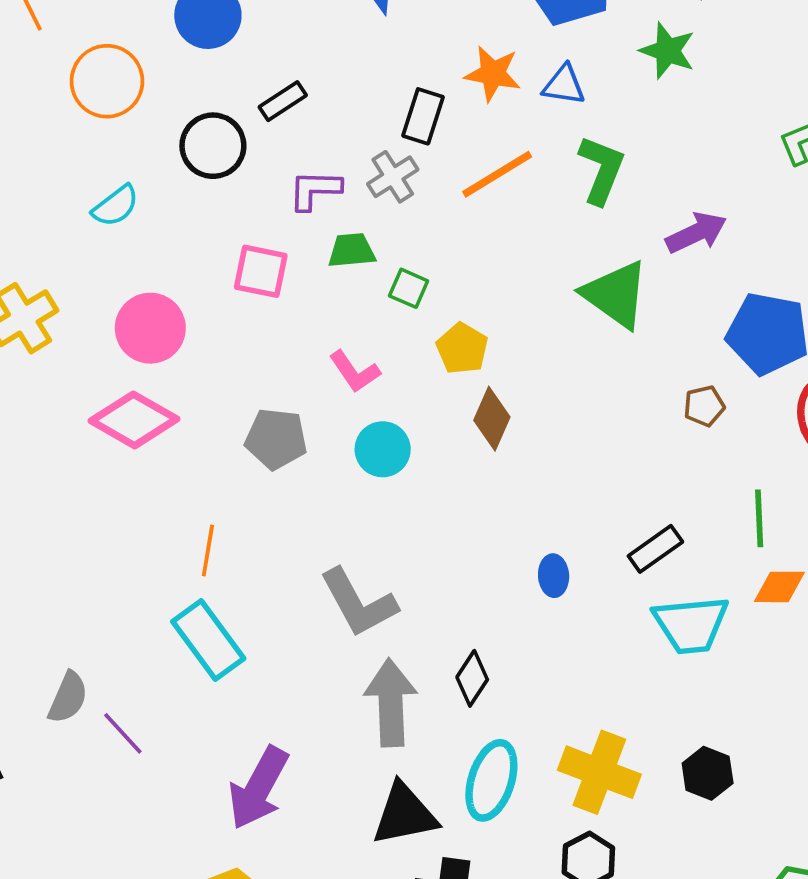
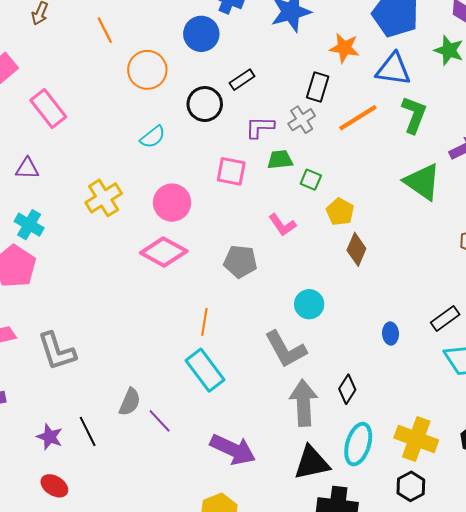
orange star: (493, 74) -> (344, 48), moved
blue triangle: (564, 85) -> (393, 69), size x1.5
cyan circle: (383, 449) -> (309, 304), moved
purple arrow: (259, 788) -> (233, 449), turned -93

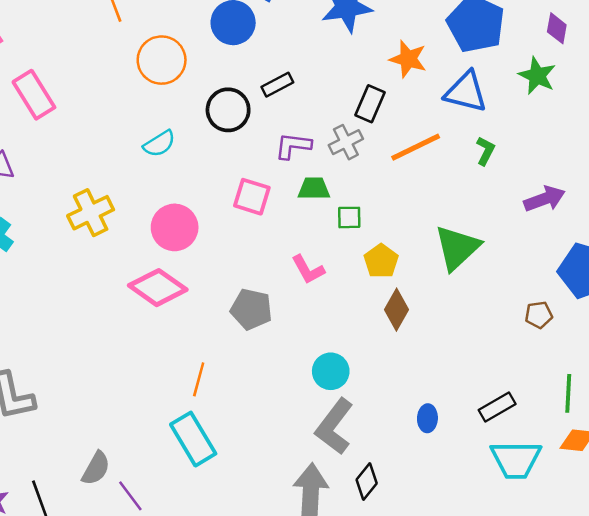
green L-shape: (414, 115) -> (485, 151), size x0.6
green square: (311, 180) -> (349, 217), turned -30
green triangle: (422, 182) -> (457, 248), moved, turned 36
gray L-shape: (286, 349) -> (334, 427), moved, turned 60

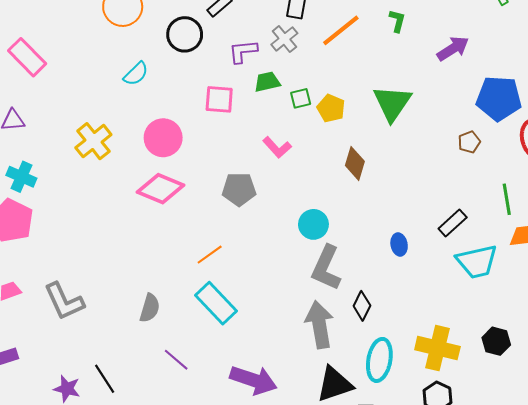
yellow pentagon: (381, 261) -> (331, 108), moved
orange line: (199, 379) -> (210, 255), turned 52
gray semicircle: (96, 468) -> (150, 308), moved

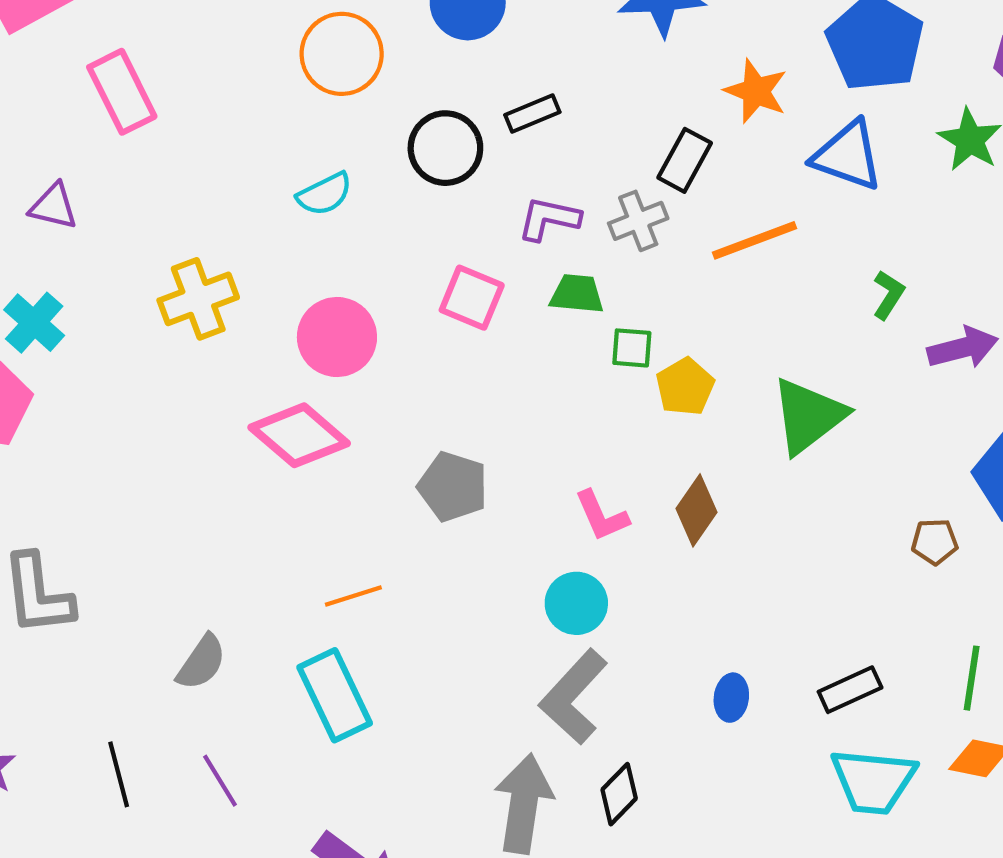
green L-shape: (397, 21) -> (888, 295), moved
pink L-shape: (277, 147) -> (602, 516), moved
black line: (105, 379) -> (119, 774), moved

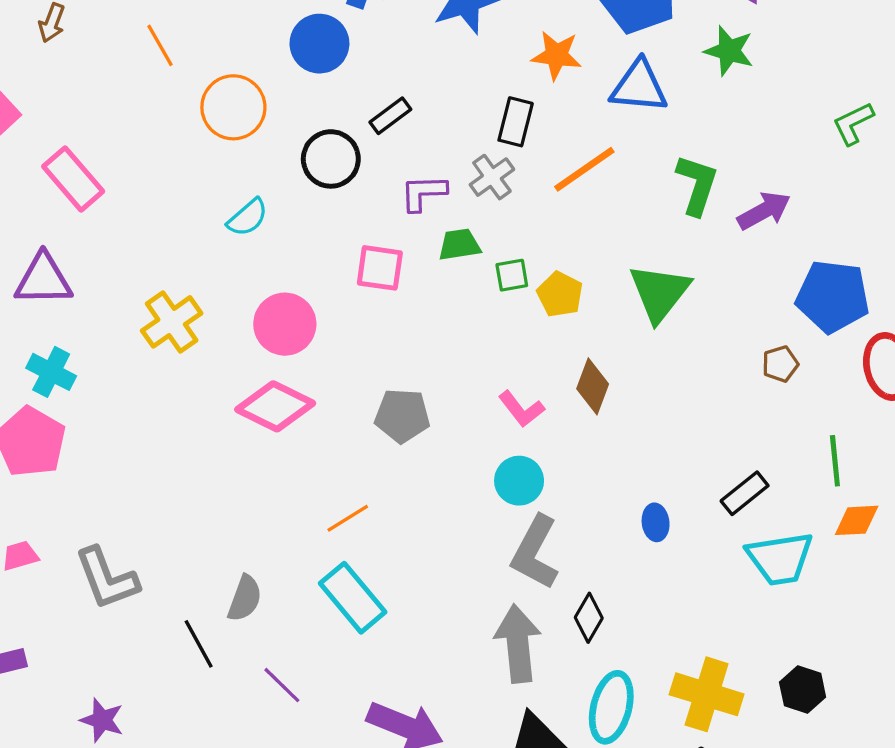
purple triangle: (54, 206) -> (43, 280), size x1.5
green L-shape: (888, 295) -> (697, 185), size x1.6
black line: (119, 774) -> (199, 644), moved

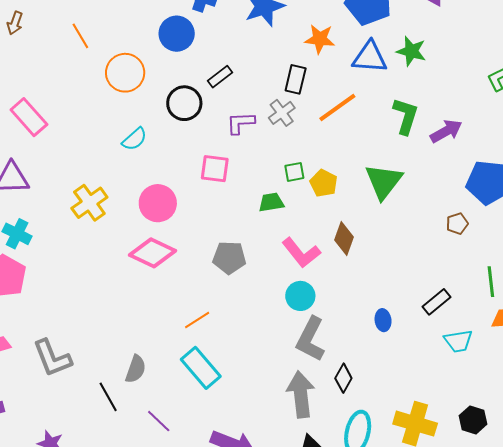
green star: (729, 51) -> (411, 51), moved
green trapezoid: (459, 245) -> (271, 202), moved
pink L-shape: (521, 409) -> (301, 253), size x1.4
cyan trapezoid: (780, 558) -> (458, 341), size x0.7

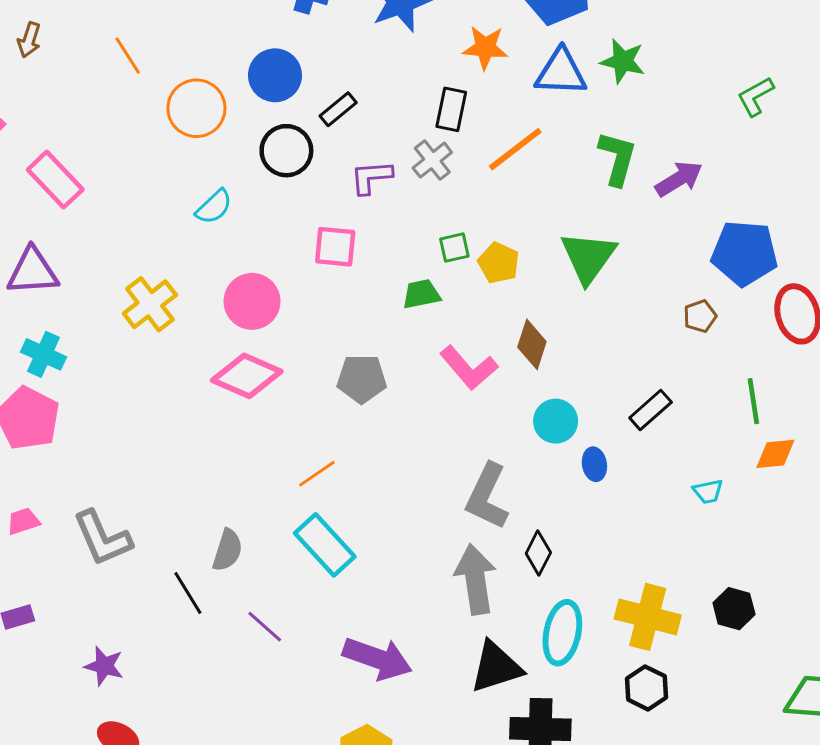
blue circle: (177, 34) -> (275, 75), moved
cyan circle: (300, 296) -> (556, 421), moved
black rectangle: (437, 302) -> (651, 410), moved
cyan trapezoid: (458, 341) -> (708, 491), size x0.7

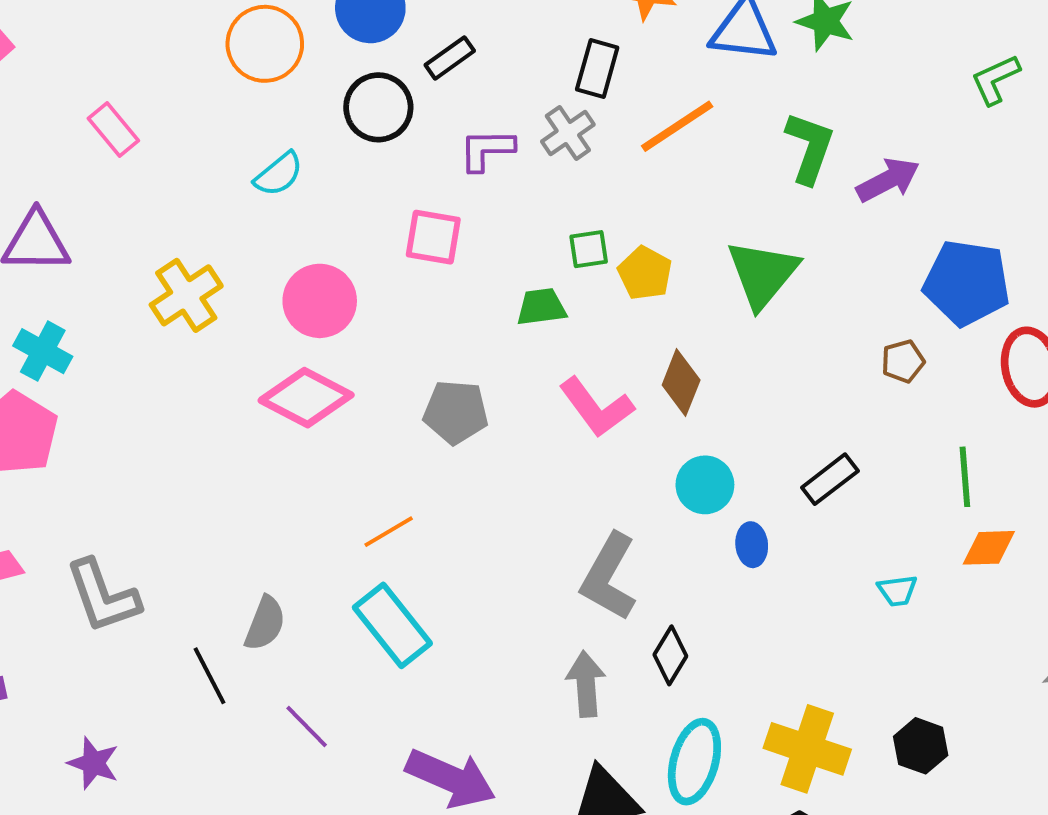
pink rectangle: (55, 180) -> (113, 129), moved, size x0.7
gray arrow: (475, 579) -> (586, 684), size x0.7

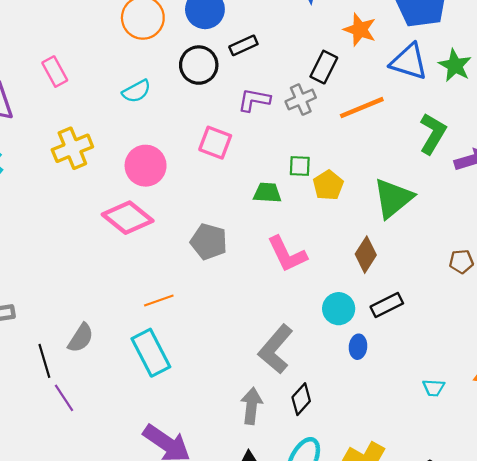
pink rectangle: (113, 129) -> (55, 72), moved
brown diamond: (681, 383) -> (366, 255), moved
black rectangle: (830, 479) -> (387, 305), moved
purple line: (307, 727) -> (64, 398), moved

